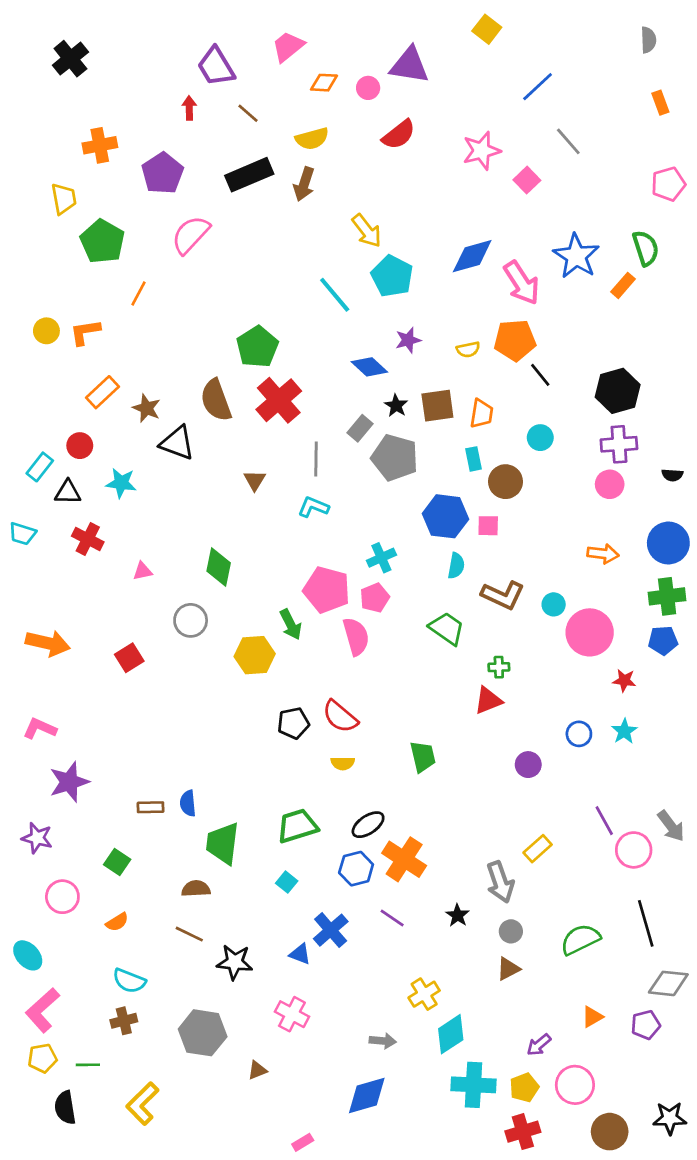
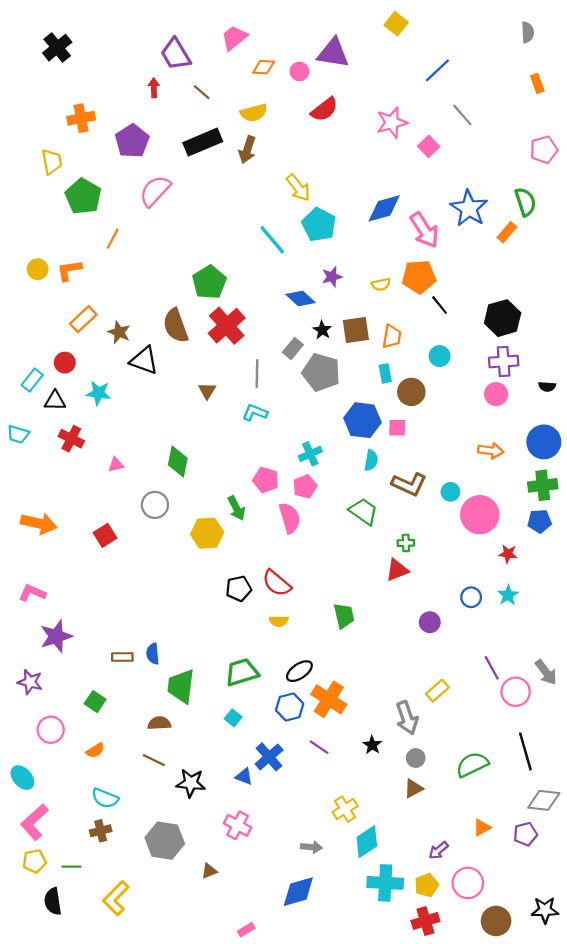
pink pentagon: (327, 590) -> (266, 480), size x0.7

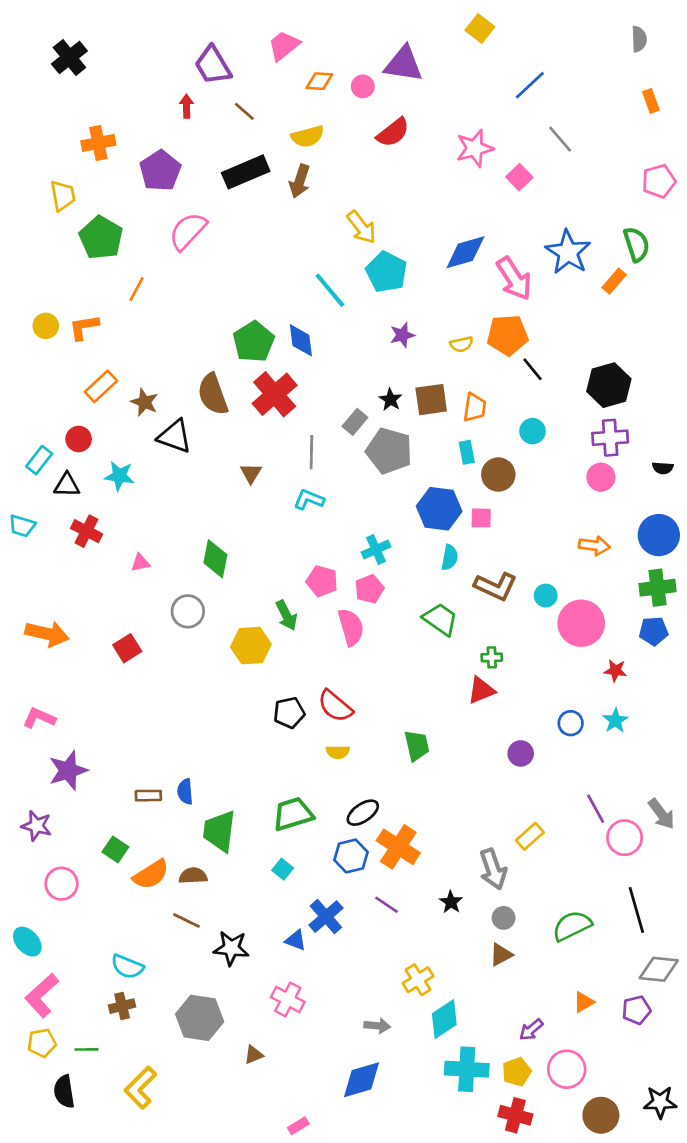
blue diamond: (301, 299) -> (301, 340), moved, turned 40
orange semicircle: (95, 750) -> (151, 874), moved, size x1.6
red cross: (425, 921) -> (515, 1115), turned 32

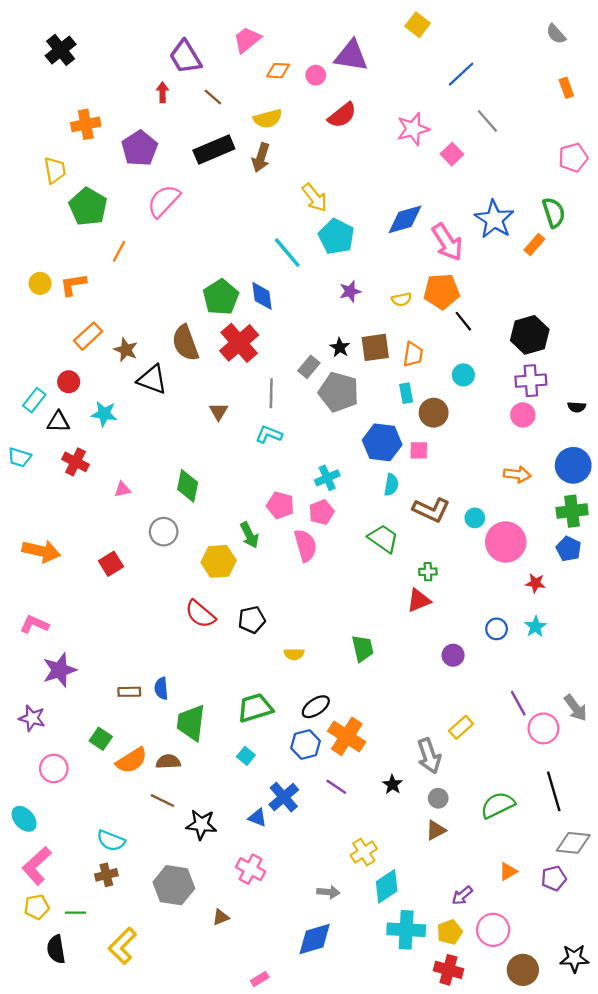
gray semicircle: (639, 39) -> (556, 34), turned 140
blue pentagon: (654, 631) -> (569, 549), turned 30
red semicircle: (335, 706) -> (200, 614), moved

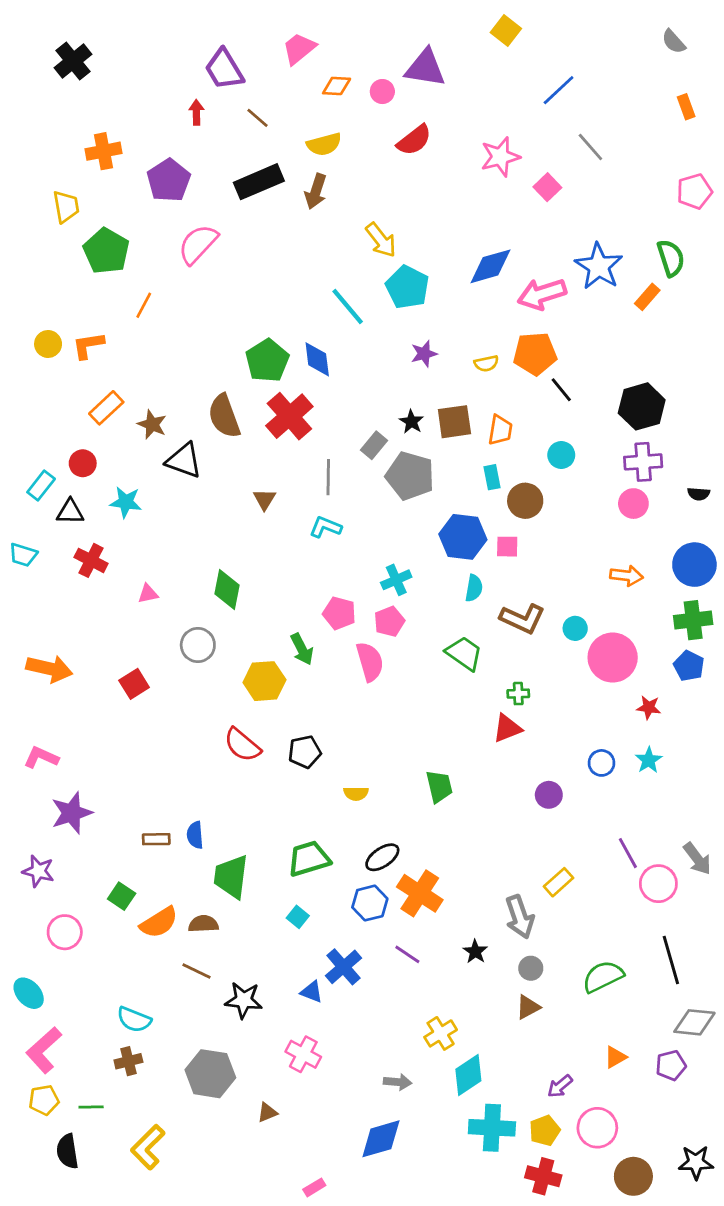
pink arrow: (447, 242) -> (542, 294), turned 105

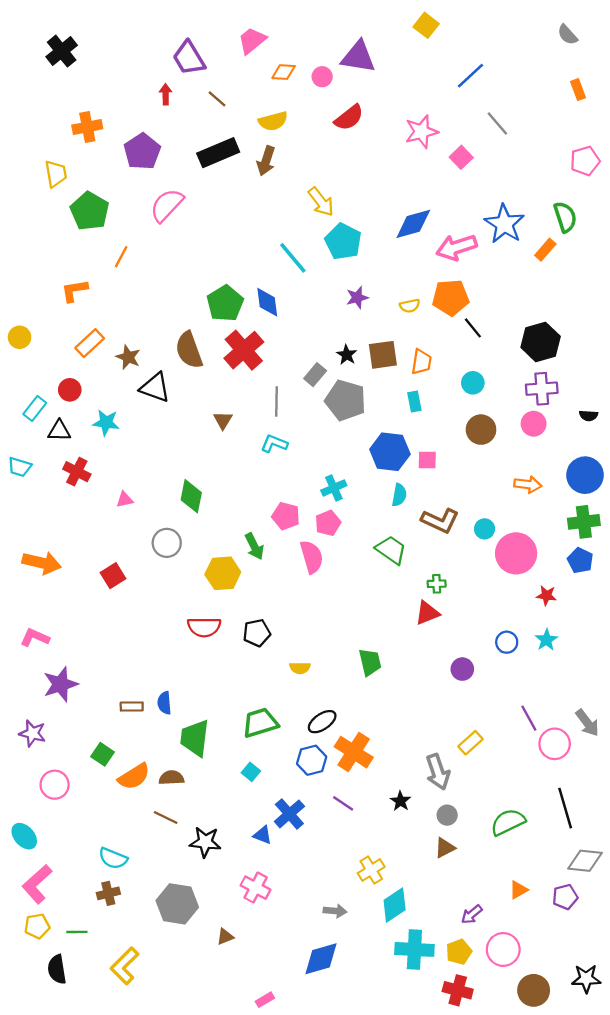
yellow circle: (48, 344) -> (20, 337), moved
brown circle: (525, 501) -> (481, 430), moved
red semicircle: (242, 745) -> (204, 627), turned -40

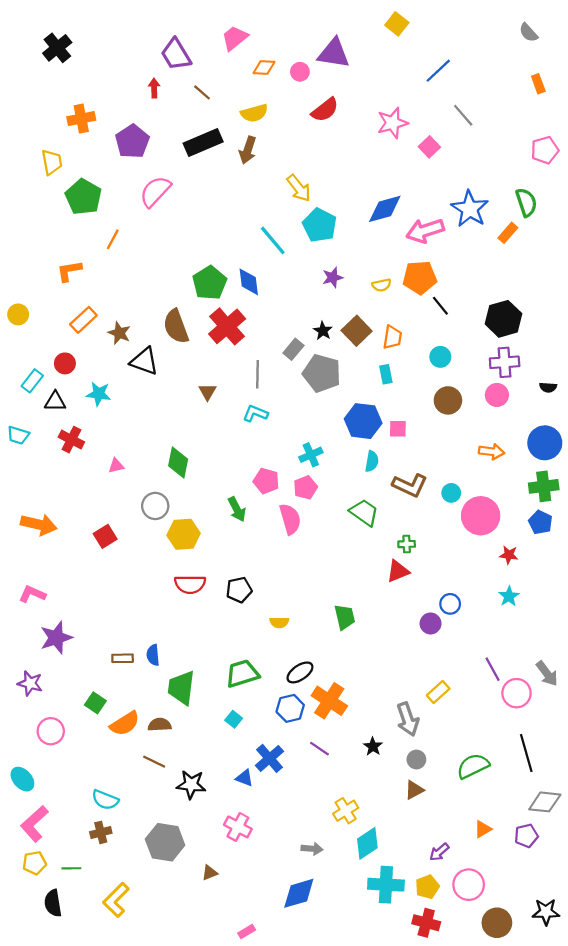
brown square: (383, 355) -> (357, 331), turned -36
yellow hexagon: (223, 573) -> (184, 534), moved
blue circle: (507, 642) -> (450, 604), moved

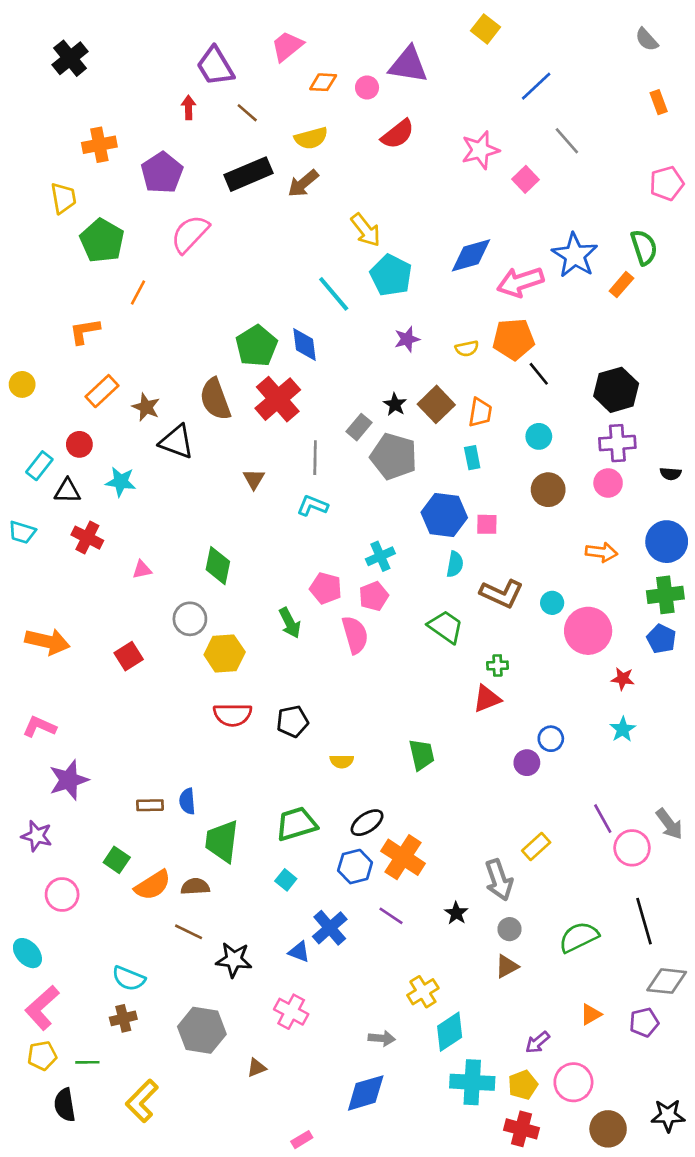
brown arrow: (248, 150) -> (303, 183), turned 32

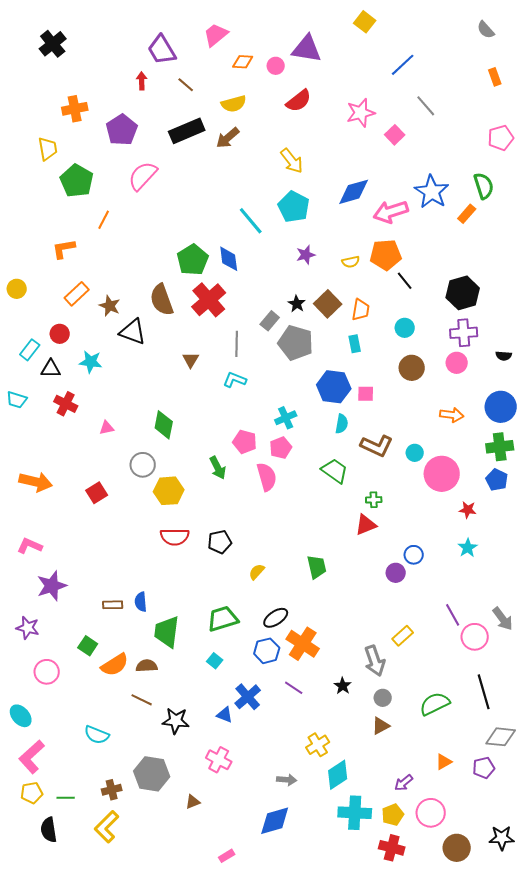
yellow arrow: (366, 230) -> (292, 161), moved
yellow semicircle: (342, 761) -> (257, 572), turned 132
brown cross: (123, 1018) -> (112, 790), moved

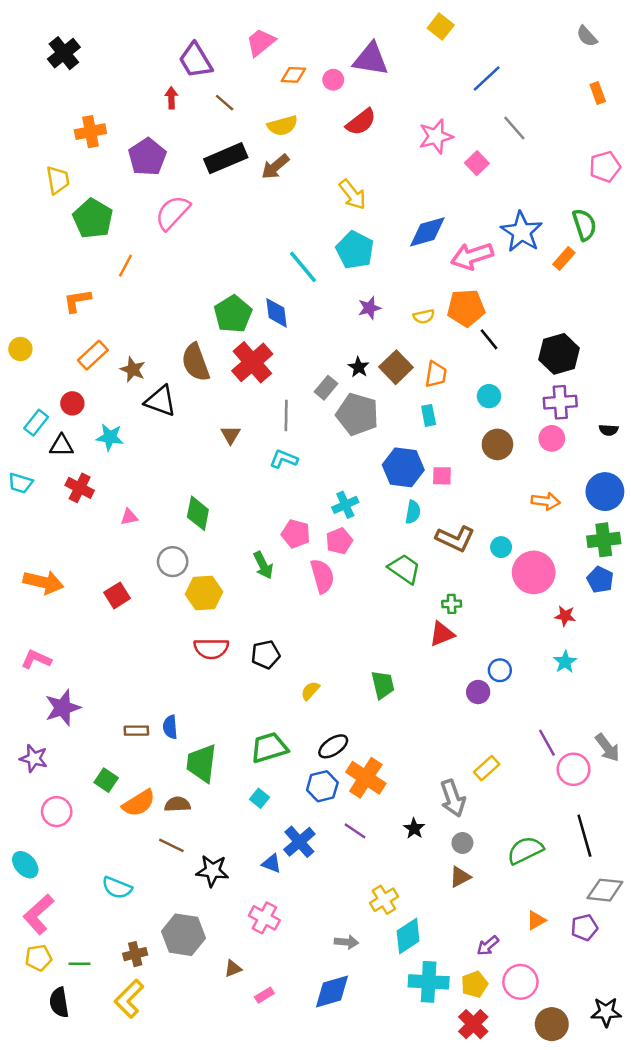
red cross: (392, 848) -> (473, 1024), turned 30
pink rectangle: (227, 856) -> (264, 995), moved

